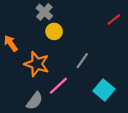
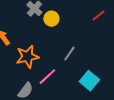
yellow circle: (54, 31) -> (51, 19), moved
orange star: (37, 64) -> (27, 57), turned -30

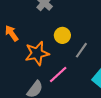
yellow circle: (51, 19) -> (62, 35), moved

